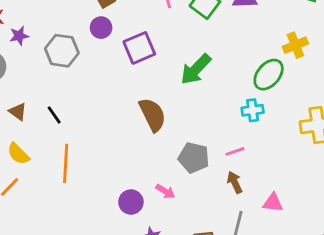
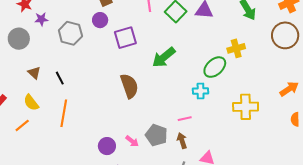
gray pentagon: (194, 158) -> (156, 135), moved

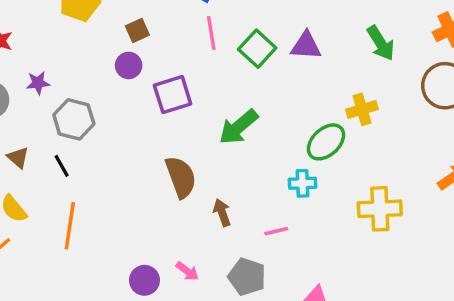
purple star: (41, 19) -> (38, 83), moved
gray hexagon: (70, 33) -> (74, 119), moved
gray pentagon: (156, 135) -> (247, 277), moved
brown arrow: (182, 141) -> (222, 213), moved

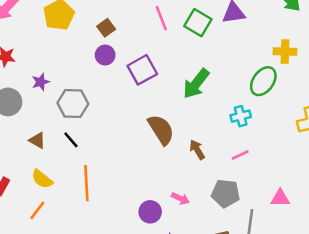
yellow cross: (362, 109) -> (285, 51), turned 30
cyan cross: (302, 183) -> (241, 116), moved

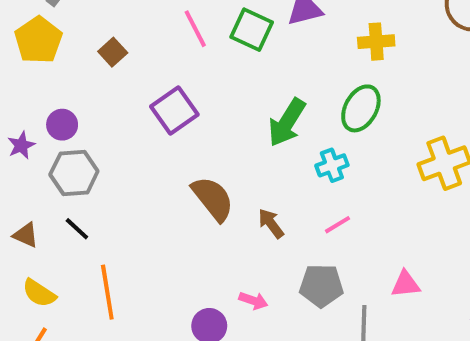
yellow cross: (285, 51) -> (376, 42), moved
purple circle: (105, 55) -> (62, 125), moved
green arrow: (196, 84) -> (287, 122), moved

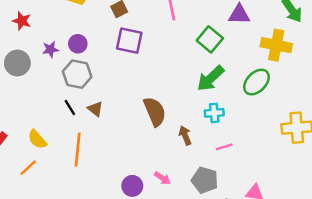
green square: (252, 30) -> (210, 39), moved
yellow cross: (376, 42) -> (276, 45), size x1.4
purple square: (174, 110) -> (129, 41), moved, turned 32
cyan cross: (332, 165) -> (214, 113), moved
brown triangle: (26, 235) -> (95, 109), moved

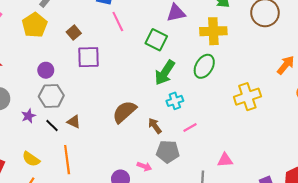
purple star: (50, 49) -> (28, 116), moved
brown semicircle: (155, 112) -> (124, 112), turned -95
gray pentagon: (205, 180) -> (168, 152), moved

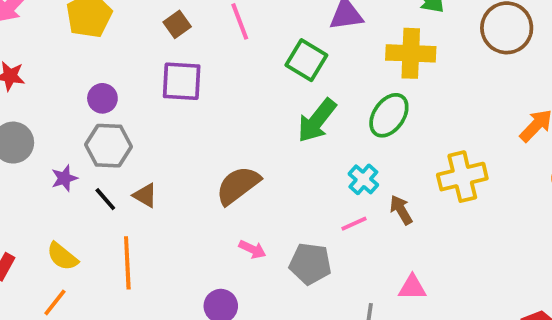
brown square: (74, 33) -> (177, 24), moved
cyan cross: (175, 101) -> (363, 179), moved, turned -35
brown arrow: (155, 126) -> (401, 210), moved
pink arrow: (144, 166) -> (252, 249), moved

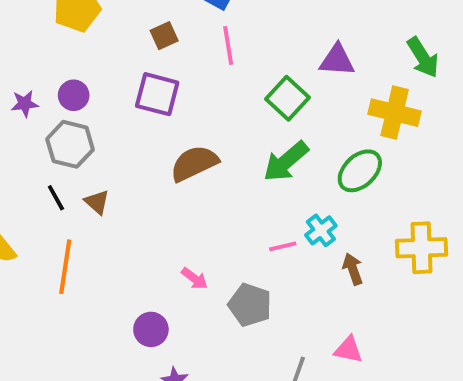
purple star: (64, 178) -> (25, 104), moved
brown semicircle: (238, 185) -> (194, 163), moved
pink line: (354, 224) -> (283, 246), moved

